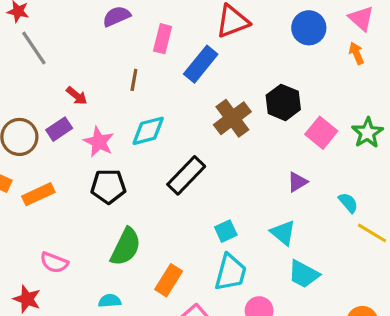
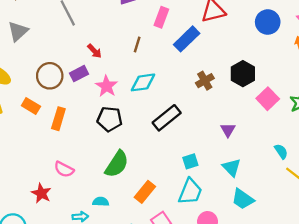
brown cross: (232, 118) -> (205, 81), size x0.7
purple triangle: (297, 182) -> (228, 130), moved, turned -35
orange rectangle: (38, 194) -> (58, 119), turned -55

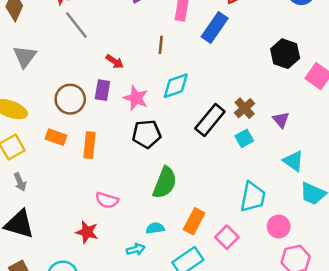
purple rectangle: (79, 74) -> (102, 90), turned -42
brown cross: (205, 81) -> (245, 108), moved
cyan square: (190, 161) -> (244, 138), moved
orange rectangle: (145, 192) -> (194, 221), moved

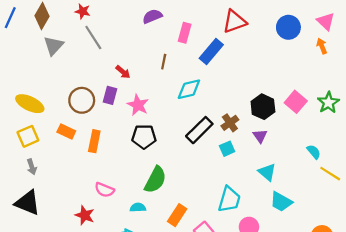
black hexagon: (285, 54) -> (263, 107), moved
gray triangle: (25, 57) -> (54, 46), moved
cyan diamond: (176, 86) -> (189, 89), moved
cyan semicircle: (155, 228) -> (138, 208), moved

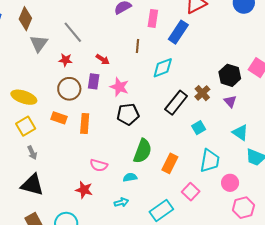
red star: (83, 11) -> (65, 60), moved
cyan square: (227, 149) -> (199, 128), moved
orange rectangle: (177, 215) -> (170, 163), moved

